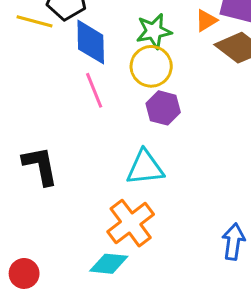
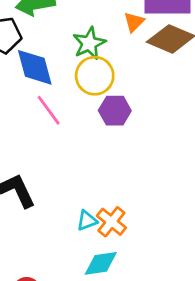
cyan triangle: (145, 168) -> (87, 221), moved, size x0.6
orange cross: (131, 223) -> (111, 222), size x0.7

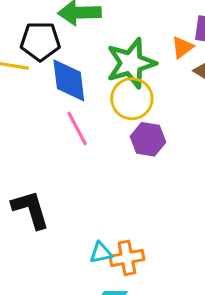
green star: (89, 43) -> (131, 63), size x1.4
orange cross: (111, 222) -> (127, 258), turned 32

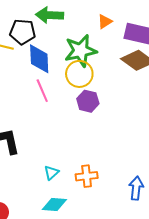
orange triangle: (182, 47) -> (105, 22), moved
cyan triangle: (101, 253) -> (51, 173), turned -35
orange cross: (127, 258) -> (87, 176), moved

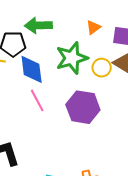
yellow circle: (79, 74) -> (102, 68), moved, size x0.7
purple hexagon: (88, 101) -> (83, 107), size x1.5

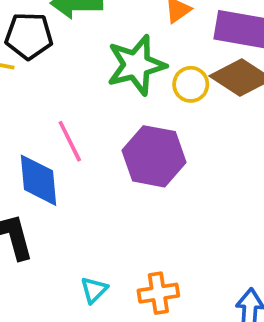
blue diamond: (32, 69) -> (38, 180), moved

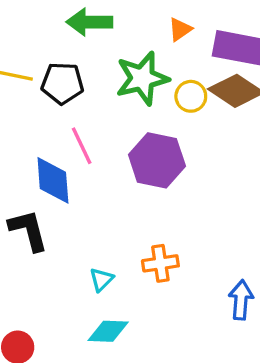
black pentagon: (29, 36) -> (62, 83), moved
orange cross: (158, 293) -> (160, 263), moved

